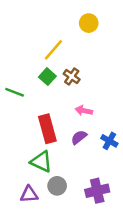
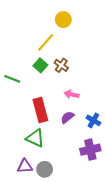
yellow circle: (89, 23) -> (63, 20), moved
gray circle: (57, 186) -> (45, 169), moved
purple cross: (97, 191) -> (90, 150), moved

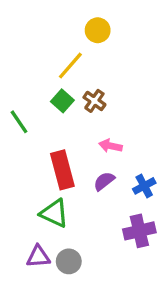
green line: (12, 79) -> (19, 122), turned 35
blue cross: (93, 120) -> (144, 186), turned 32

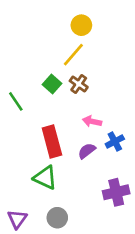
yellow line: (70, 66) -> (73, 55), moved
blue cross: (144, 186) -> (115, 141), moved
purple triangle: (38, 257) -> (17, 219), moved, turned -50

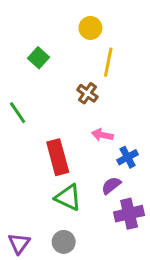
yellow line: (73, 55) -> (108, 62), moved, turned -30
green square: (52, 84) -> (38, 58), moved
purple semicircle: (87, 151) -> (111, 185), moved
green triangle: (45, 178) -> (68, 197), moved

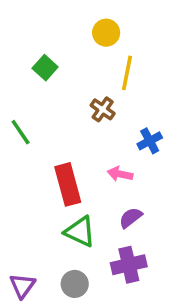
pink arrow: (102, 135) -> (120, 174), moved
blue cross: (128, 157) -> (150, 141), moved
purple cross: (129, 214) -> (129, 265), moved

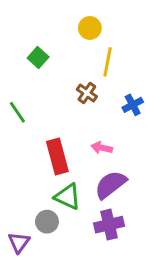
blue cross: (150, 141) -> (133, 105), moved
purple semicircle: (131, 218) -> (111, 185), size x1.6
gray circle: (75, 284) -> (47, 222), moved

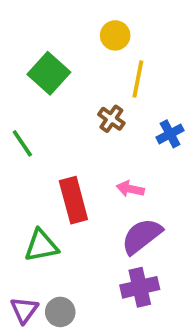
green square: (38, 58) -> (49, 73), size x1.5
green triangle: (68, 197) -> (41, 246), moved, turned -36
gray circle: (47, 222) -> (60, 312), moved

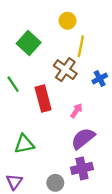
brown cross: (111, 119) -> (65, 70), size x1.5
pink arrow: (130, 189) -> (76, 111), turned 112
red rectangle: (73, 200) -> (43, 98), moved
gray circle: (60, 312) -> (55, 183), moved

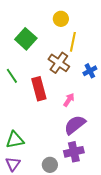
green triangle: (24, 144) -> (15, 140), moved

